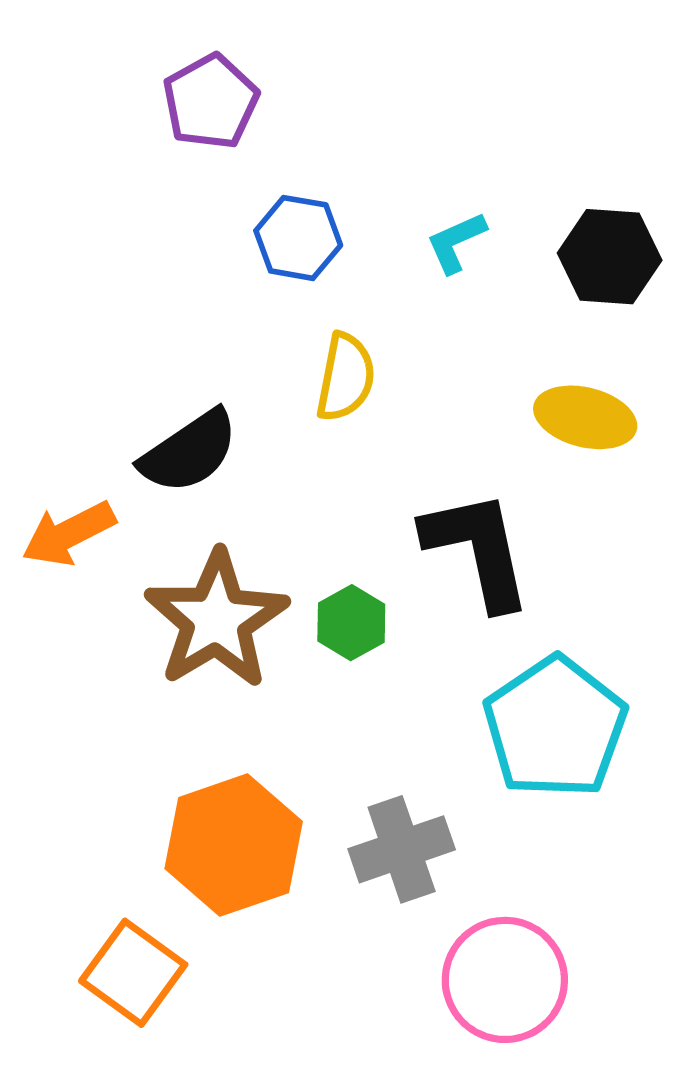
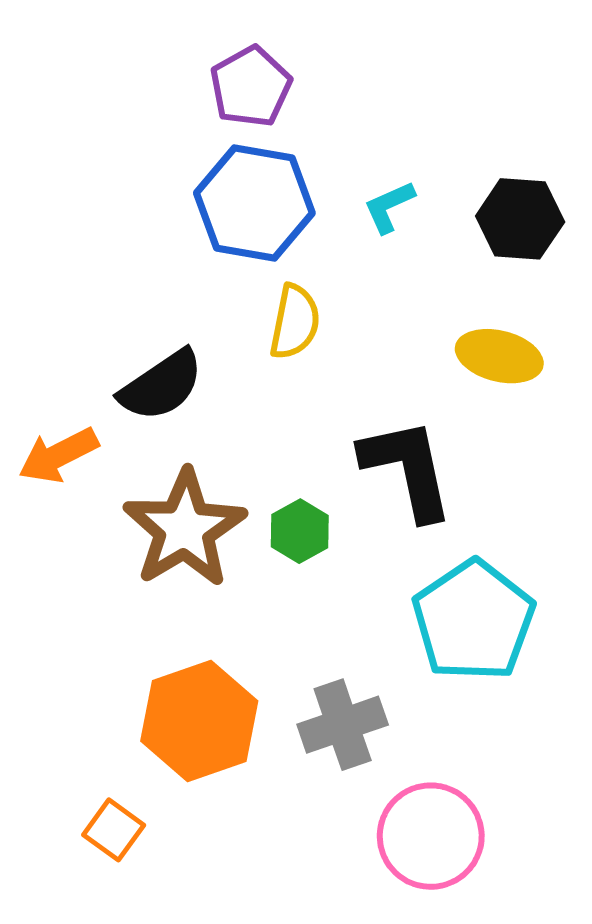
purple pentagon: (211, 102) -> (251, 87), moved
blue hexagon: (298, 238) -> (254, 203), size x1.6
orange square: (133, 973) -> (114, 830), size x0.7

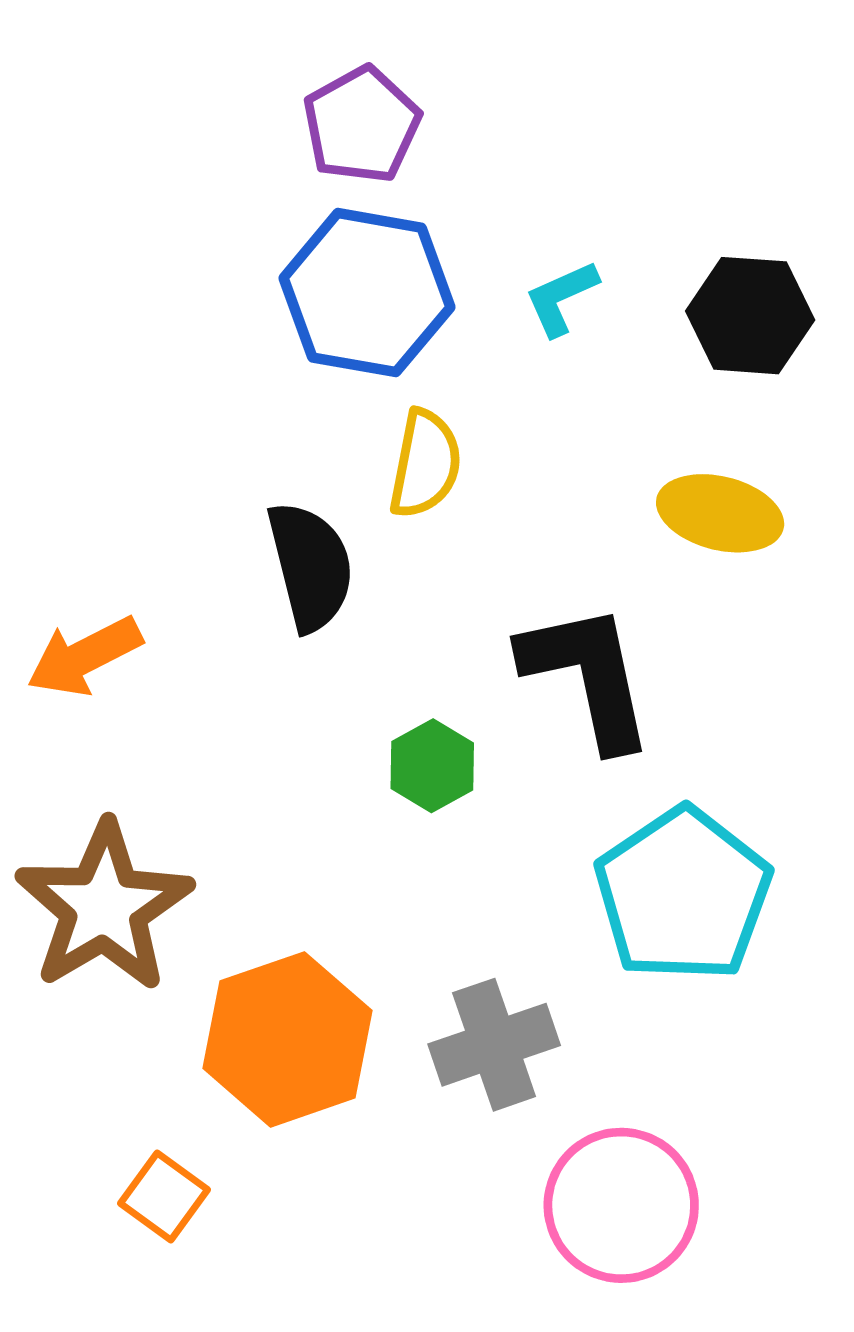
black semicircle: (161, 385) -> (310, 566), moved, turned -70
brown star: (185, 529) -> (104, 907), moved

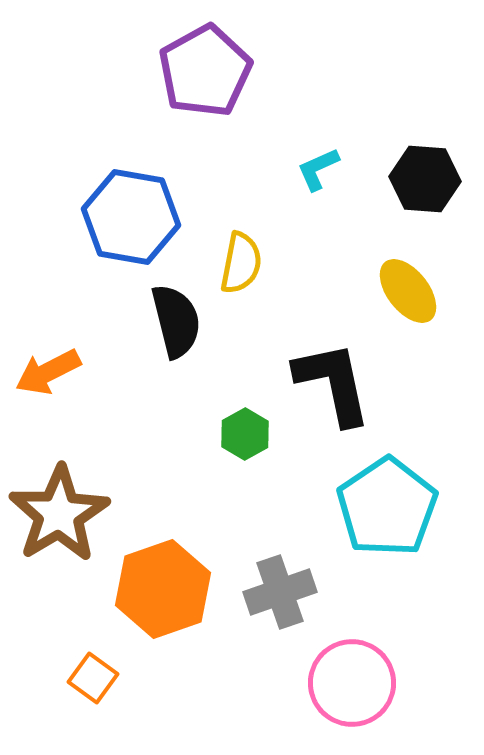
purple pentagon: (362, 125) -> (205, 71), size x1.4
blue hexagon: (367, 293) -> (131, 217), moved
yellow ellipse: (720, 513) -> (408, 291), turned 38

